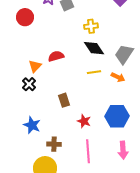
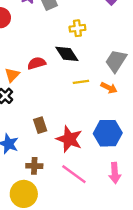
black diamond: (94, 48) -> (67, 54), moved
brown rectangle: (64, 100) -> (40, 125), moved
red star: (84, 121) -> (69, 139), size x1.6
pink line: (88, 151) -> (74, 174), turned -50

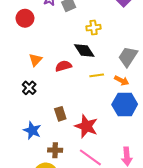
red semicircle: (37, 63) -> (63, 66), moved
orange triangle: (12, 75) -> (35, 60), moved
blue hexagon: (108, 133) -> (125, 104), moved

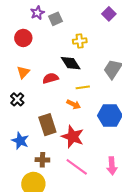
red circle: (25, 18) -> (23, 38), moved
orange arrow: (122, 81) -> (74, 104), moved
brown rectangle: (60, 114) -> (47, 125), size x1.5

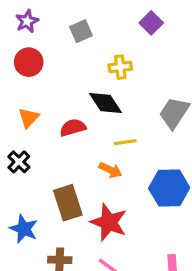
purple star: (37, 13) -> (27, 21), moved
purple square: (109, 14) -> (151, 23), moved

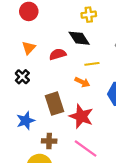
blue star: (24, 229) -> (26, 121), turned 30

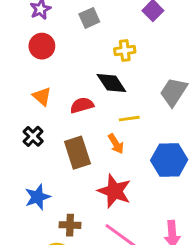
orange triangle: (29, 48) -> (42, 96), turned -32
orange arrow: (82, 82) -> (116, 144), turned 32
brown rectangle: (54, 104) -> (77, 153), moved

